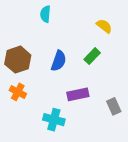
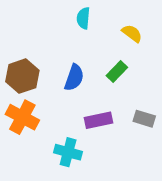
cyan semicircle: (45, 14) -> (83, 18), moved
orange cross: (18, 92) -> (22, 117), size x1.5
gray rectangle: (114, 106) -> (144, 119), moved, turned -49

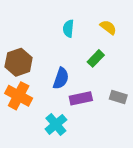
cyan semicircle: (83, 18) -> (68, 29), moved
blue semicircle: (74, 78) -> (61, 78), moved
cyan cross: (68, 152) -> (56, 124), turned 35

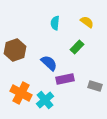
blue semicircle: (61, 78) -> (49, 63), turned -66
orange cross: (19, 96) -> (21, 93), moved
gray rectangle: (118, 97) -> (95, 86), moved

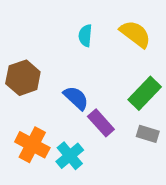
yellow semicircle: (87, 22) -> (135, 34), size x1.5
green rectangle: (77, 47) -> (145, 93), moved, size x1.5
purple rectangle: (65, 79) -> (101, 123), turned 60

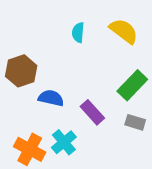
blue semicircle: (76, 98) -> (51, 98), moved, turned -30
orange cross: (32, 145) -> (30, 149), moved

